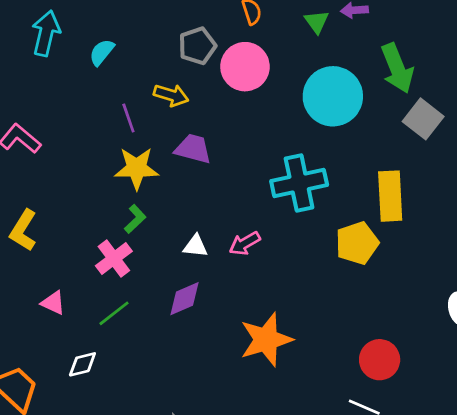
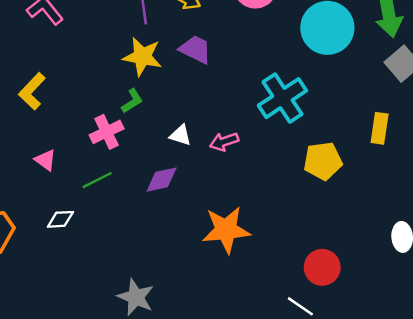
cyan cross: (299, 183) -> (282, 98), turned -33
yellow rectangle: (390, 196) -> (380, 128), moved, size x0.7

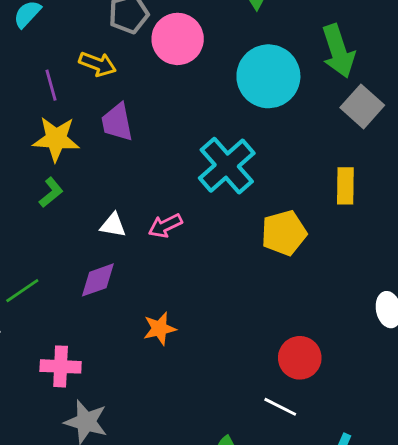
purple trapezoid: (195, 49) -> (117, 122), turned -120
pink cross: (107, 132) -> (61, 366), moved, turned 36
orange star: (226, 230) -> (160, 329), moved, size x0.6

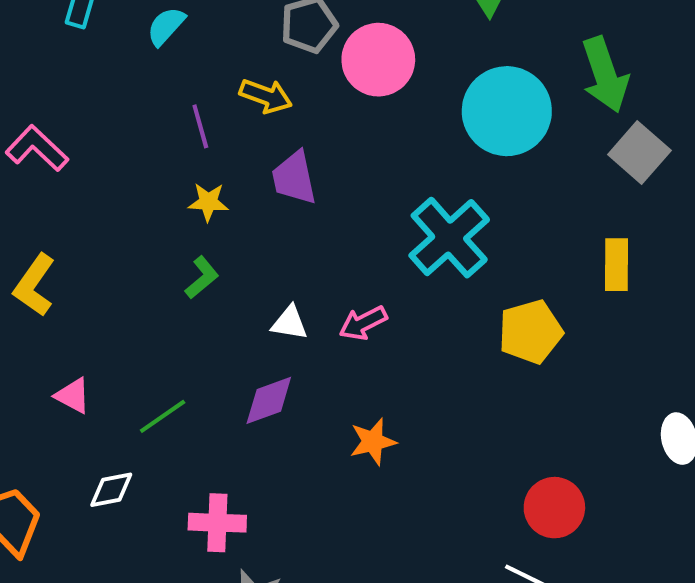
yellow star: (56, 139) -> (208, 202), size x0.6
orange star: (160, 329) -> (373, 442), moved

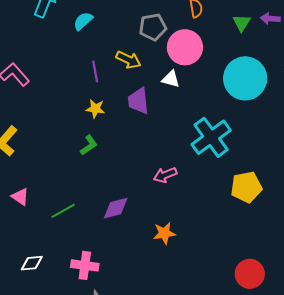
white triangle: (290, 323) -> (171, 79), moved
white diamond: (111, 490) -> (32, 263), moved

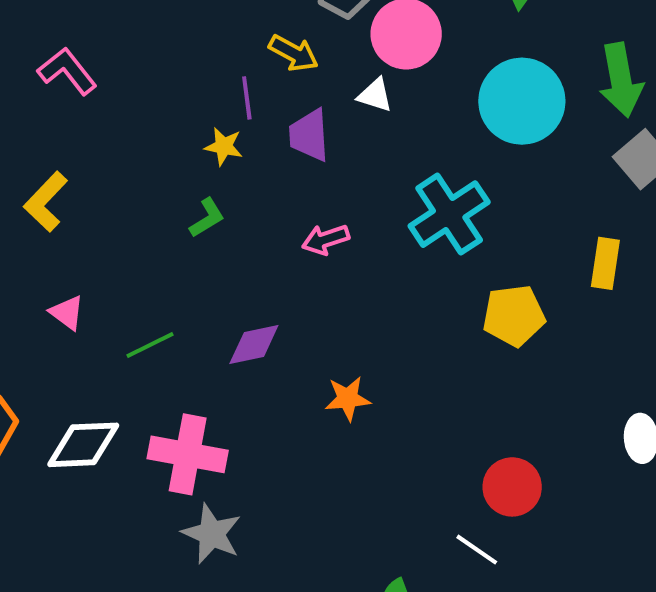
purple line: (95, 71) -> (247, 98), moved
pink arrow: (165, 175) -> (326, 239), moved
white diamond: (32, 263) -> (83, 445), size x1.6
pink cross: (85, 265) -> (188, 454), size x1.4

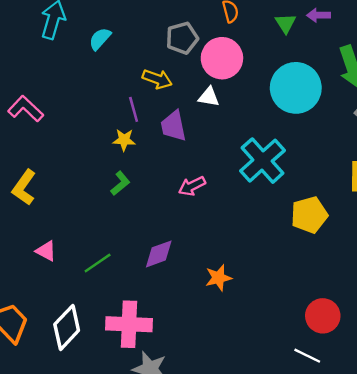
white diamond: (83, 445) -> (67, 327), turned -36

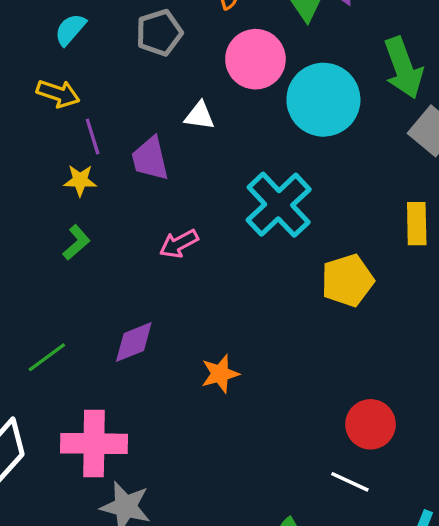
cyan semicircle: (100, 39) -> (70, 29), moved
pink circle: (222, 58) -> (255, 59), moved
yellow arrow: (157, 79) -> (58, 94), moved

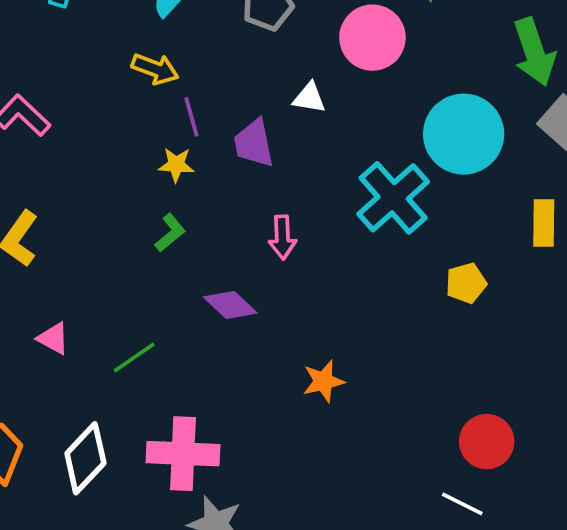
cyan circle: (323, 100) -> (464, 134), moved
pink arrow: (179, 244) -> (282, 237), turned -66
yellow pentagon: (347, 280) -> (466, 283), size x0.7
purple diamond: (134, 342) -> (230, 305), moved, turned 63

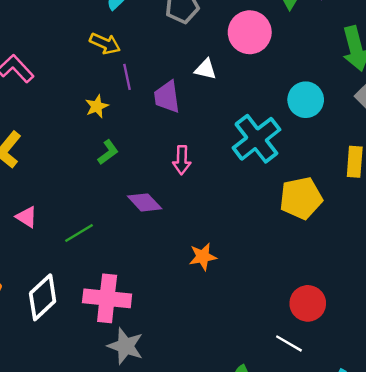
cyan circle: (464, 134) -> (306, 100), size x0.7
yellow star: (176, 165) -> (97, 106), moved, turned -30
yellow pentagon: (466, 283) -> (301, 198), size x1.6

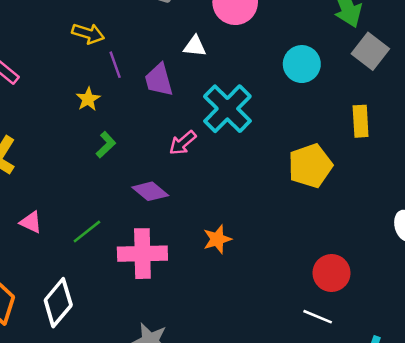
cyan cross: (256, 139) -> (227, 109), moved
pink arrow: (182, 160) -> (183, 143), turned 56
pink cross: (107, 298) -> (142, 254), moved

